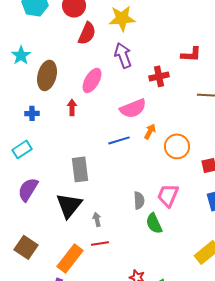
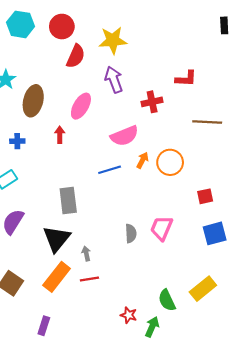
orange circle: (177, 146) -> (170, 162), moved
green semicircle: (154, 223) -> (167, 300), moved
orange rectangle: (70, 258) -> (57, 277), moved

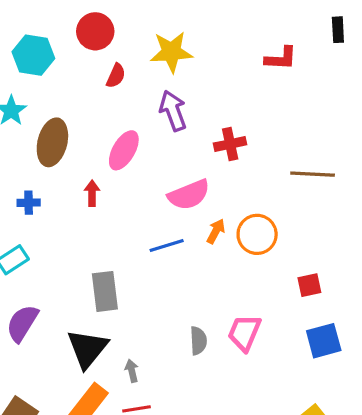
cyan hexagon: (20, 24) -> (33, 55), moved
red semicircle: (76, 56) -> (116, 76), size x0.7
red L-shape: (186, 79) -> (281, 58), moved

